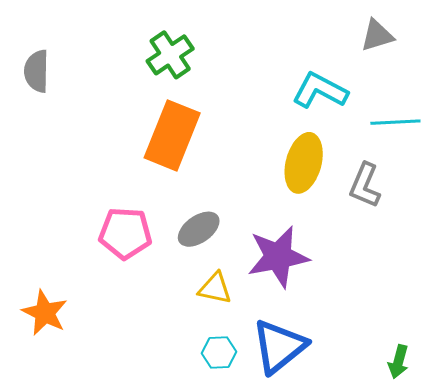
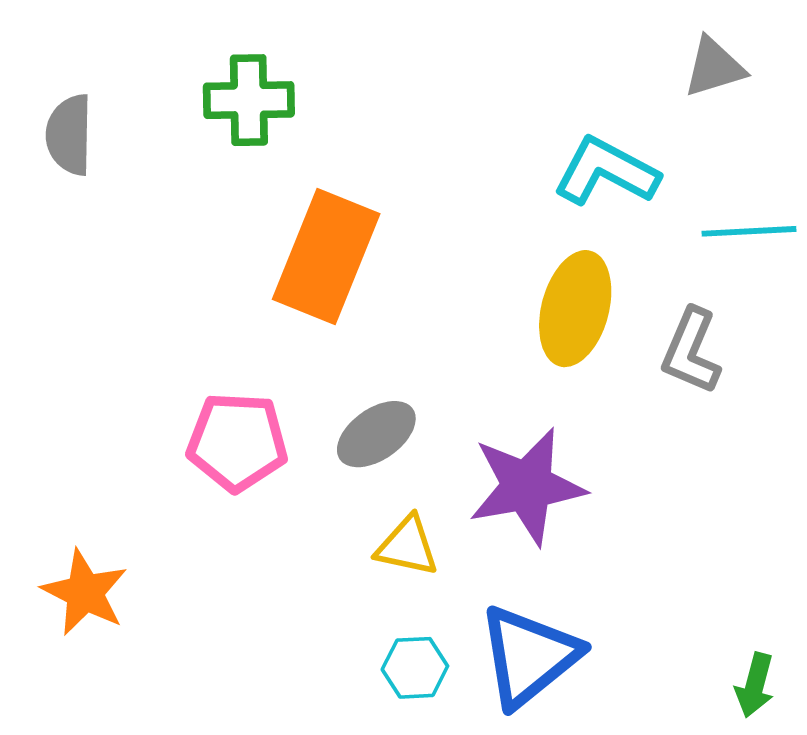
green cross: (170, 55) -> (249, 100), moved, turned 33

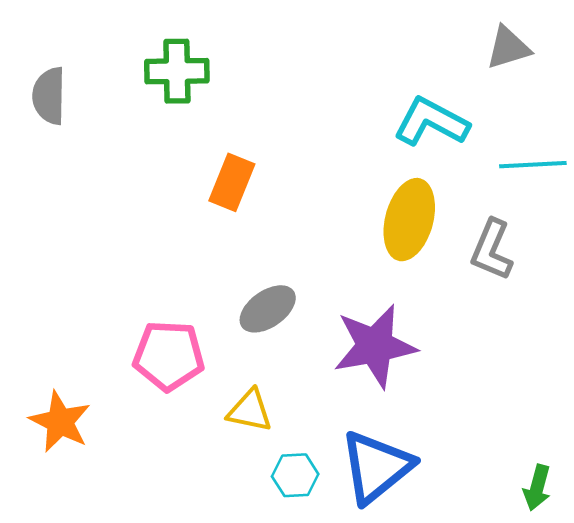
orange rectangle: (326, 256) -> (232, 182), size x0.6
pink pentagon: (237, 442) -> (169, 356), moved
yellow triangle: (407, 546) -> (250, 411), moved

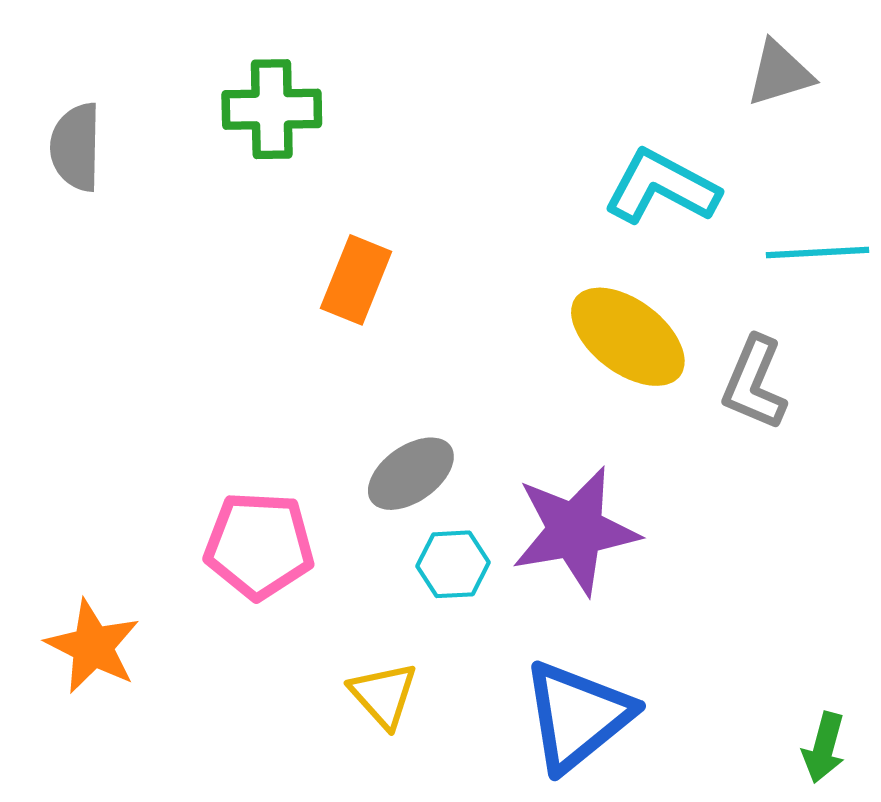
yellow ellipse: (409, 220) -> (628, 337), turned -68
yellow triangle: (250, 411) -> (383, 695), moved, turned 36
cyan hexagon: (295, 475) -> (453, 564), moved

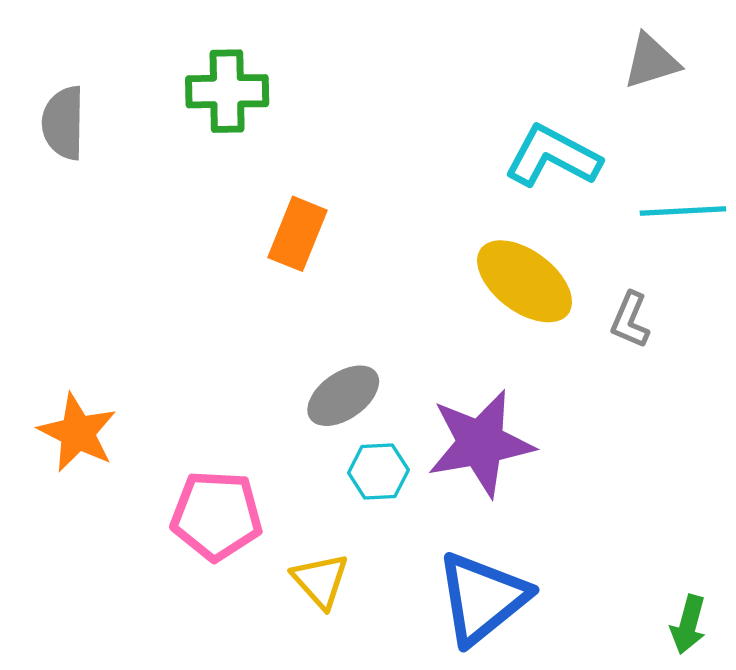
gray L-shape: (754, 383) -> (630, 320), size x0.7
pink pentagon: (259, 545) -> (216, 515), moved
orange star: (93, 646) -> (77, 433), moved

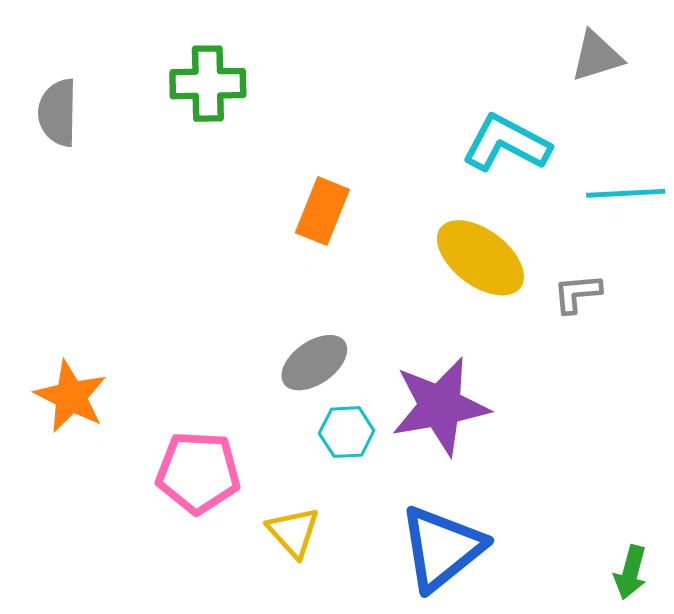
orange rectangle: (297, 234) -> (322, 211), moved
gray L-shape: (630, 320) -> (577, 293), turned 62

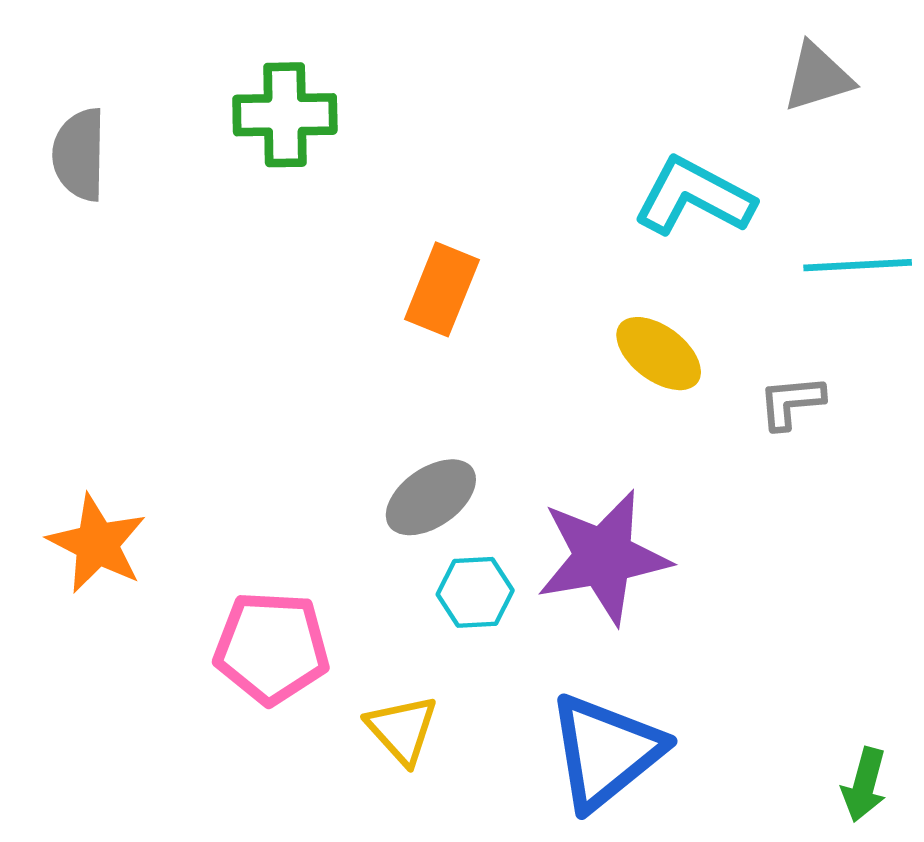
yellow ellipse: (480, 258) -> (659, 354), size x0.7

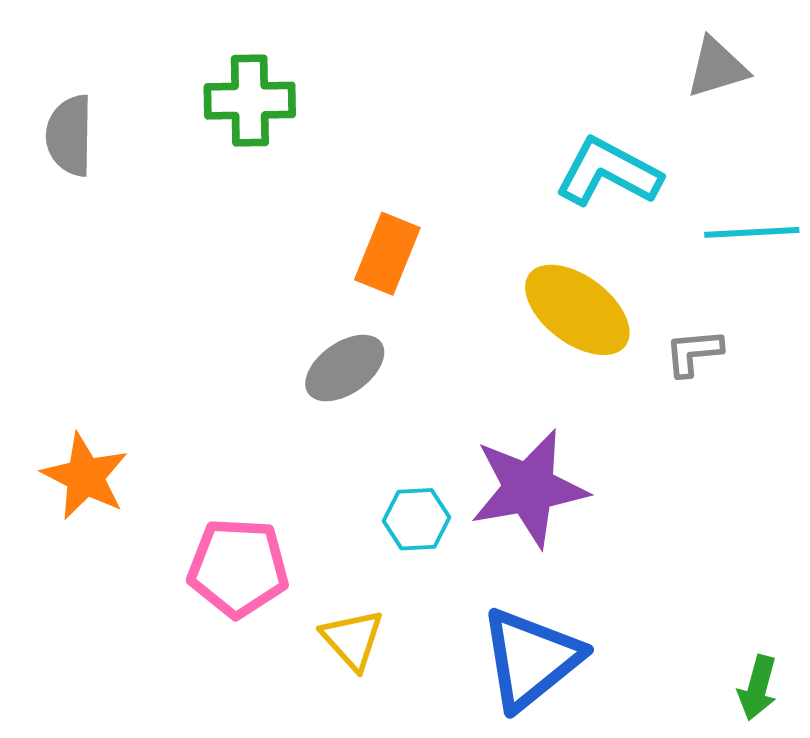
yellow ellipse: (659, 354) -> (577, 310), size x1.4
gray ellipse: (431, 497) -> (345, 368), moved

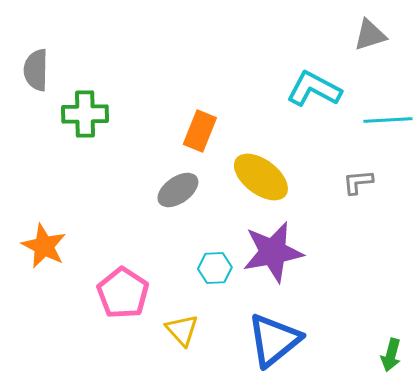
green cross: (250, 101) -> (85, 114), moved
yellow ellipse: (577, 310) -> (261, 177), moved
pink pentagon: (238, 568) -> (123, 293), turned 30

